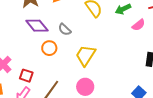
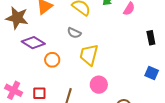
gray semicircle: (65, 29) -> (74, 33), moved

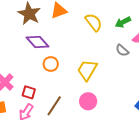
gray semicircle: (74, 33) -> (122, 50), moved

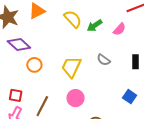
green arrow: (123, 22) -> (95, 26), moved
gray semicircle: (122, 50) -> (104, 60), moved

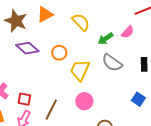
green arrow: (95, 26) -> (106, 39), moved
gray semicircle: (104, 60) -> (112, 63), size x1.5
orange circle: (34, 65) -> (59, 53), moved

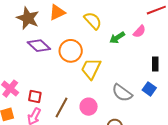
orange circle: (59, 53) -> (71, 51), size x1.5
gray semicircle: (112, 63) -> (122, 93), moved
blue square: (138, 99) -> (149, 89), moved
pink circle: (84, 101) -> (89, 107), moved

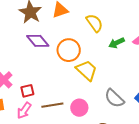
yellow trapezoid: (91, 69) -> (87, 70), turned 100
red square: (35, 96) -> (27, 91), turned -32
brown line: (61, 108) -> (52, 105), turned 45

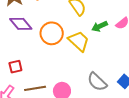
yellow trapezoid: (87, 70) -> (79, 41), moved
red square: (27, 91) -> (15, 67), moved

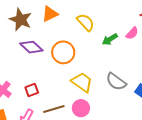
yellow trapezoid: (79, 41) -> (82, 82), moved
gray semicircle: (97, 82) -> (116, 82), moved

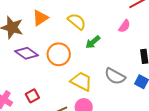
green arrow: (110, 39) -> (93, 42), moved

